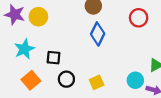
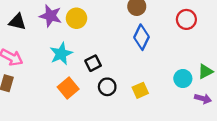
black square: (53, 58) -> (93, 63), turned -32
cyan circle: (135, 80) -> (183, 79), moved

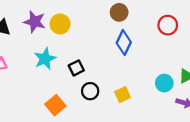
orange square: (68, 88) -> (55, 105), moved

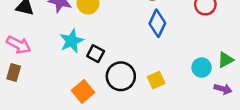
black square: (76, 68) -> (96, 54), moved, turned -35
black circle: (90, 91) -> (121, 76), size x1.5

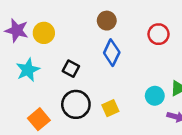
black square: (96, 54) -> (71, 69), moved

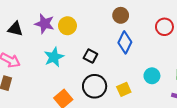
cyan circle: (155, 96) -> (152, 76), moved

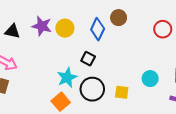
blue diamond: (125, 42) -> (98, 29), moved
cyan star: (54, 57) -> (67, 78), moved
yellow square: (124, 89) -> (122, 92), turned 32

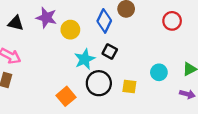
yellow circle: (65, 28) -> (70, 30), moved
black square: (88, 59) -> (110, 52), moved
cyan star: (67, 78) -> (85, 59), moved

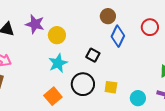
blue diamond: (104, 21) -> (118, 36), moved
cyan star: (85, 59) -> (58, 63), moved
cyan circle: (159, 72) -> (138, 98), moved

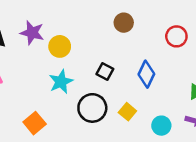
blue diamond: (118, 36) -> (146, 74), moved
yellow square: (111, 87) -> (127, 112), turned 32
orange square: (53, 96) -> (35, 123), moved

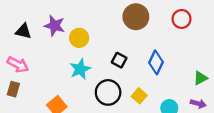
brown circle: (124, 23) -> (136, 17), size x1.5
red circle: (176, 36) -> (182, 19), moved

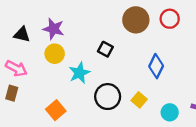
red circle: (182, 19) -> (170, 19), moved
yellow circle: (79, 38) -> (55, 54), moved
black square: (119, 60) -> (105, 49), moved

